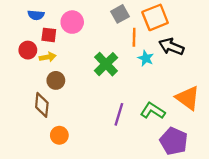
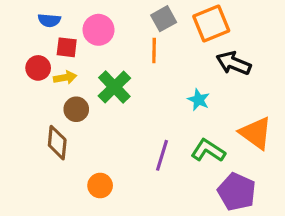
orange line: (134, 37) -> (154, 50), moved
cyan star: (146, 58) -> (199, 100), moved
green cross: (106, 64) -> (114, 87), moved
orange circle: (59, 135) -> (100, 186), moved

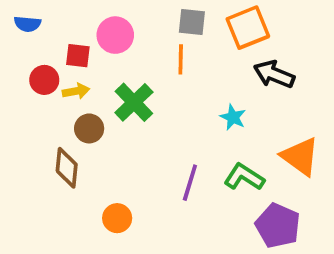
gray square: (164, 19) -> (192, 22), turned 35
blue semicircle: (49, 20) -> (27, 24), moved

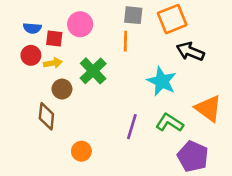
blue semicircle: (27, 24) -> (32, 28), moved
cyan star: (233, 117) -> (162, 81), size x1.6

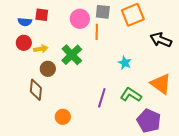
pink circle: (80, 24) -> (80, 19), moved
red square: (54, 39) -> (42, 15), moved
black arrow: (190, 51) -> (161, 40), moved
cyan star: (162, 81) -> (125, 63), size x0.6

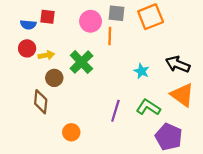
black arrow: (161, 40) -> (178, 64), moved

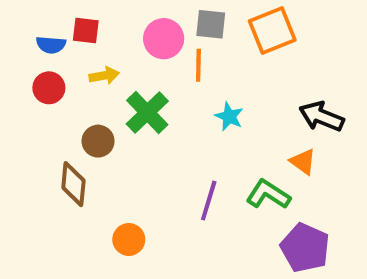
yellow arrow: (46, 55) -> (104, 76), moved
cyan star: (141, 71) -> (229, 117), moved
orange triangle: (182, 95) -> (303, 162), moved, size x0.6

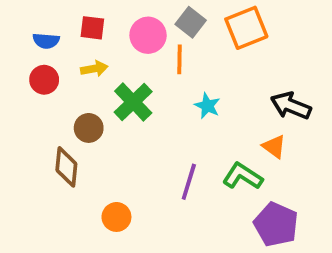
gray square: (211, 24) -> (191, 22), turned 32
red square: (86, 30) -> (92, 28), moved

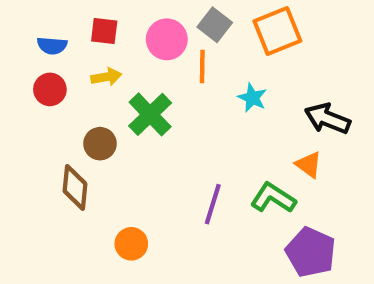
cyan star: (207, 106) -> (252, 98), moved

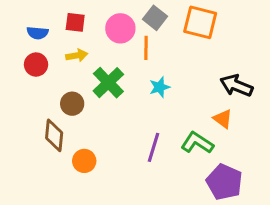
orange square: (277, 31) -> (200, 22), turned 36
cyan star: (252, 98) -> (160, 87), moved, turned 30
orange circle: (131, 244) -> (84, 161), moved

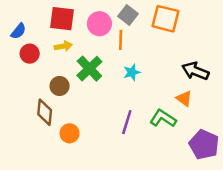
red square: (75, 22) -> (62, 19), size x1.5
blue semicircle: (38, 33) -> (18, 31), moved, turned -56
purple pentagon: (224, 182) -> (204, 145), moved

